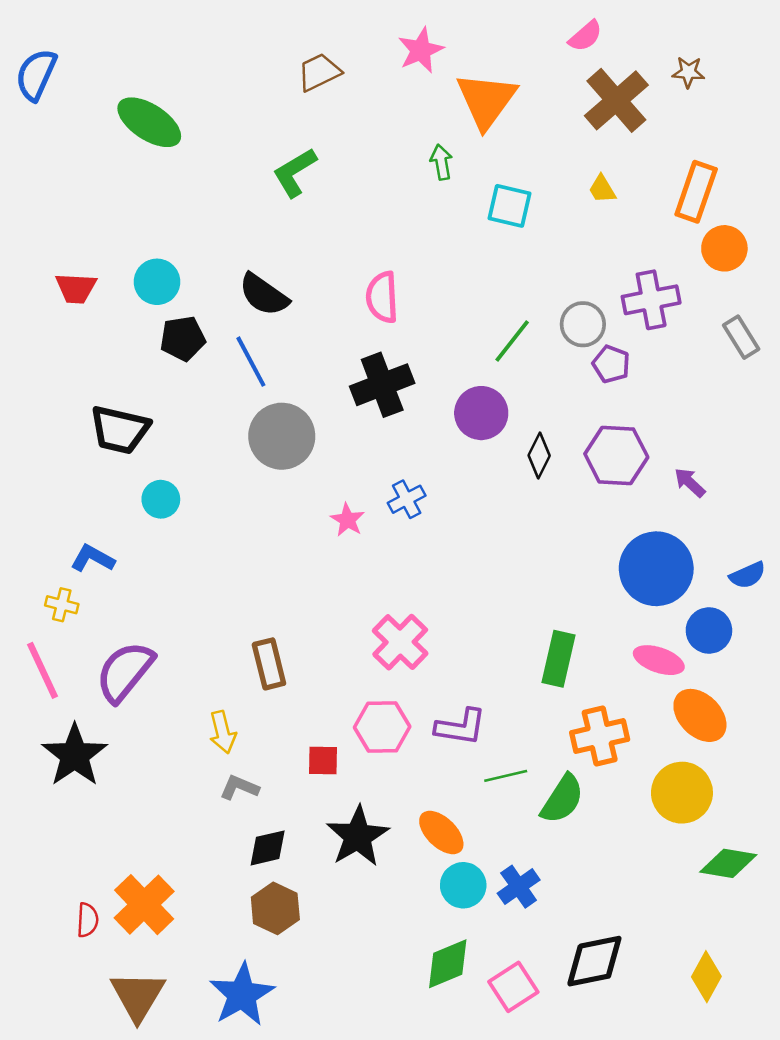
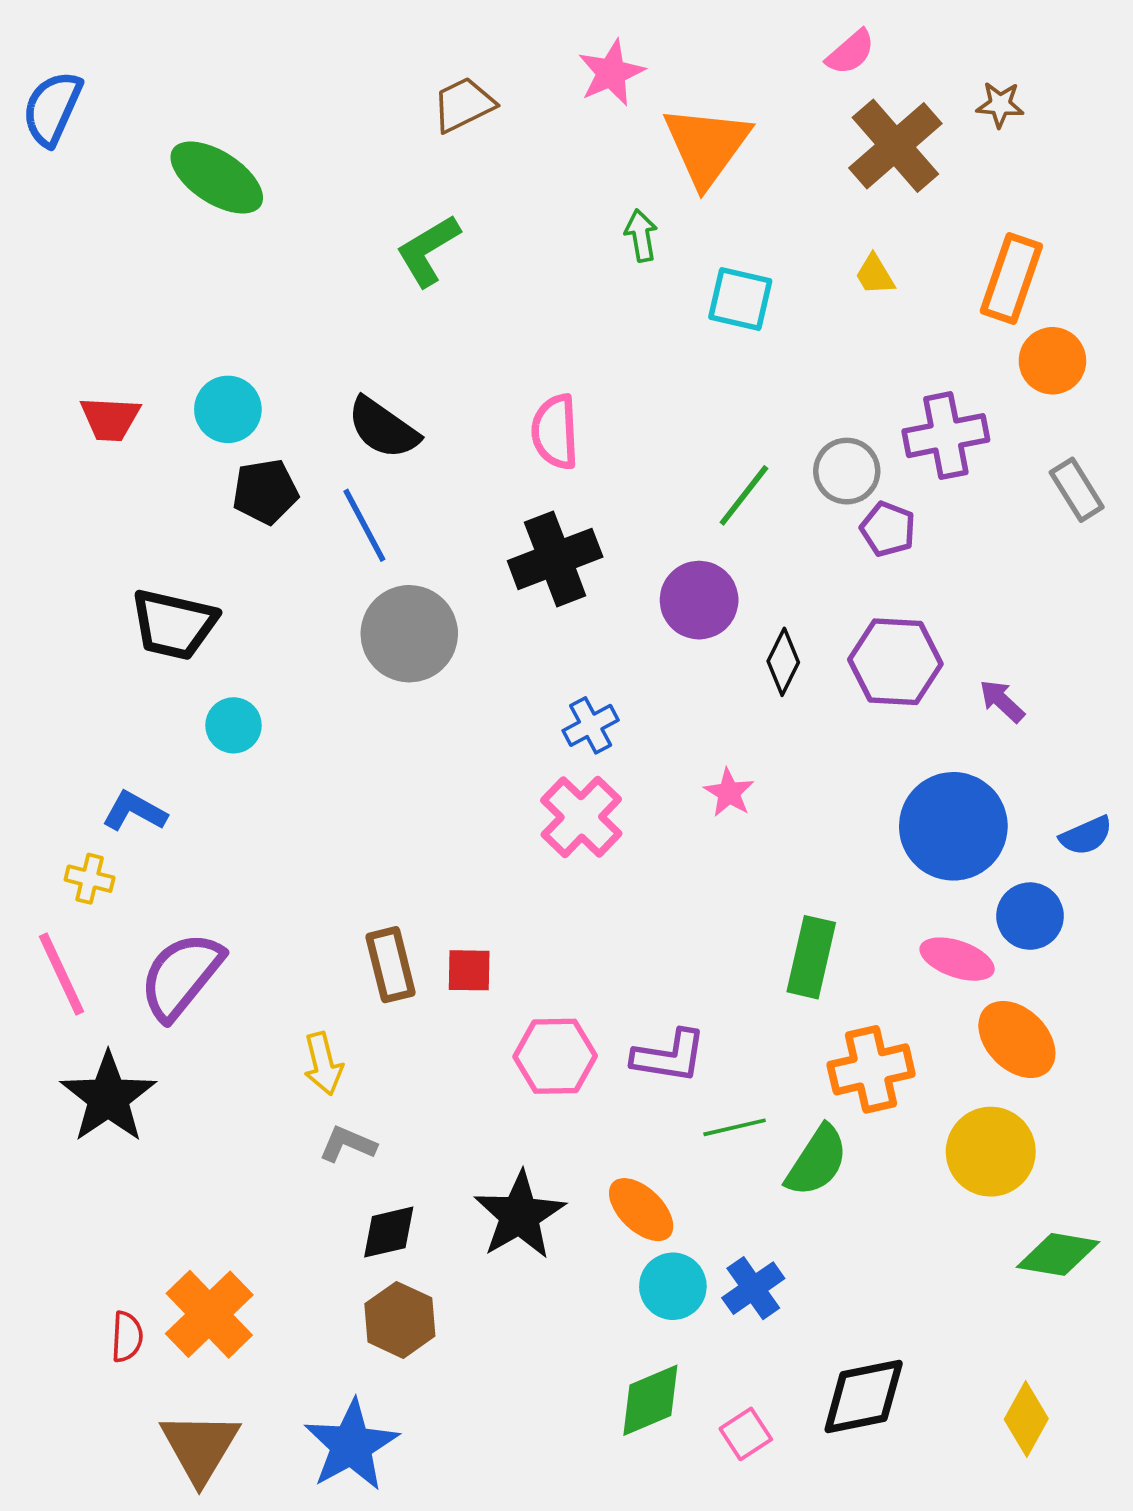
pink star: (347, 520) -> (729, 793), moved
pink cross: (400, 642) -> (581, 817), moved
red square: (323, 760) -> (469, 970), moved
pink square: (513, 987) -> (746, 1434), size x0.7

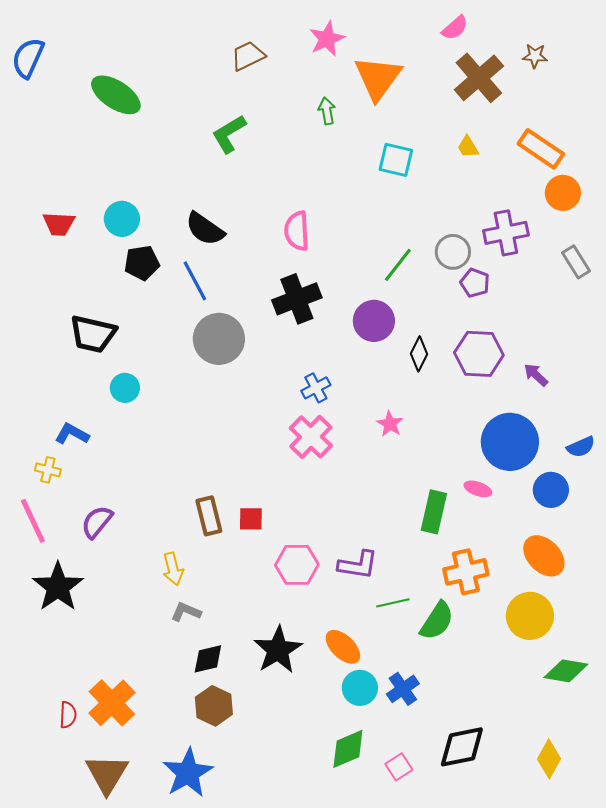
green arrow: (641, 235) -> (327, 111), moved
orange rectangle: (1011, 278) -> (541, 149), turned -75
pink ellipse: (957, 959) -> (478, 489), moved, size x0.7
purple semicircle: (181, 976) -> (97, 522), size x0.7

